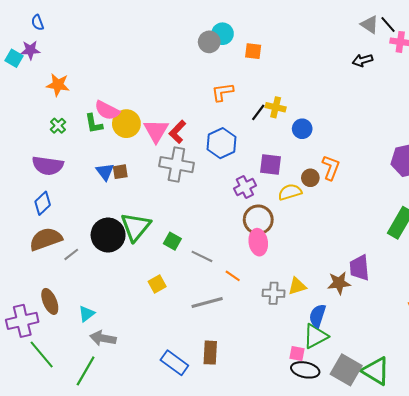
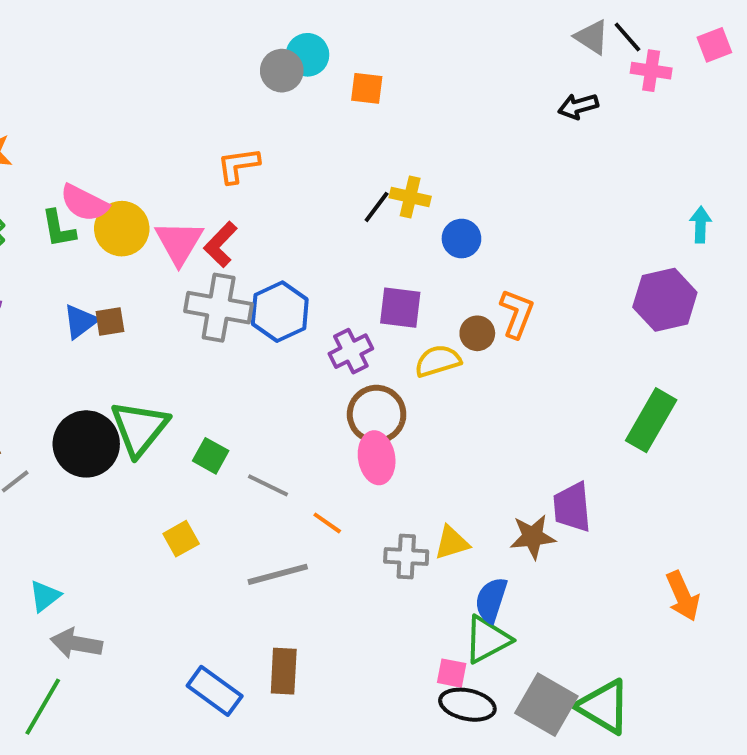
orange L-shape: (222, 92) -> (238, 165), moved
blue hexagon: (221, 143) -> (280, 312), moved
blue triangle: (105, 172) -> (80, 321), turned 30

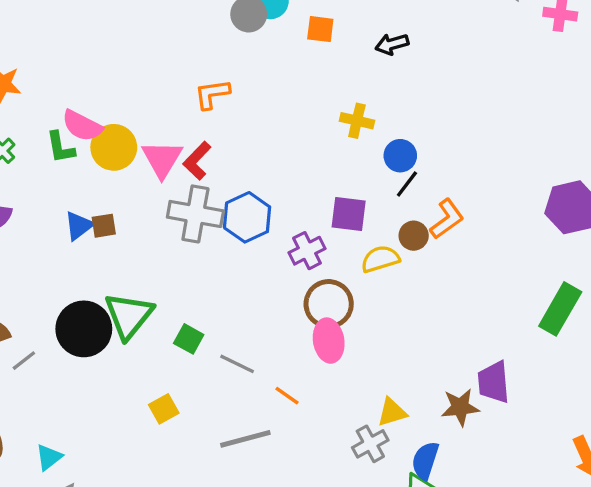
black arrow: (578, 106) -> (392, 44), moved
black line: (377, 207) -> (407, 184), moved
orange L-shape: (517, 314) -> (447, 219), turned 33
gray cross: (406, 557) -> (370, 444), moved, turned -32

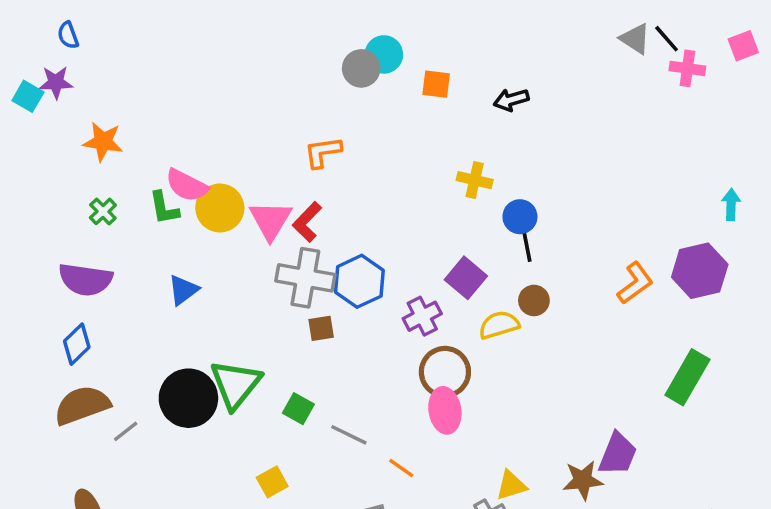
black line: (407, 184) -> (527, 246), turned -48
purple square: (349, 214) -> (466, 278), turned 33
orange L-shape: (447, 219) -> (635, 283), moved
brown square: (104, 226) -> (321, 328), moved
purple trapezoid: (494, 382) -> (618, 454), turned -153

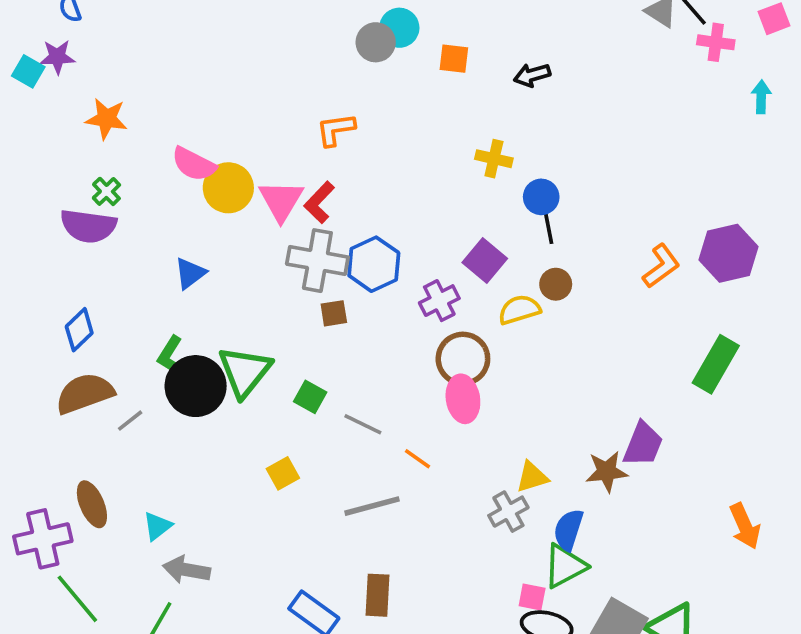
cyan arrow: (731, 204) -> (761, 97), moved
green L-shape: (164, 208) -> (170, 355), moved, turned 42
purple semicircle: (85, 280) -> (88, 226), moved

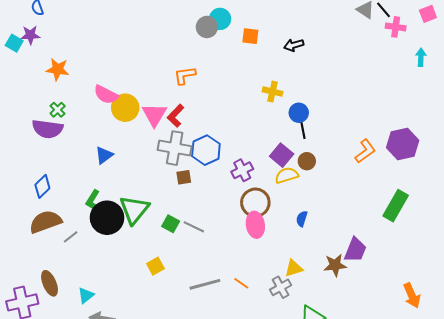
purple square: (485, 261) -> (282, 155), moved
gray line: (363, 424) -> (194, 227), moved
orange line: (417, 459) -> (241, 283), moved
blue semicircle: (568, 530) -> (302, 219), moved, size x0.7

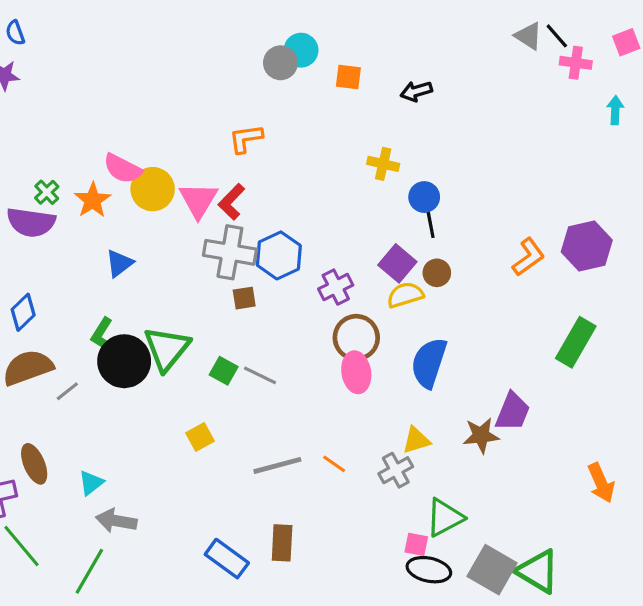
orange star: (58, 69) -> (93, 200), moved, turned 30
blue semicircle: (302, 219) -> (429, 363), size x2.0

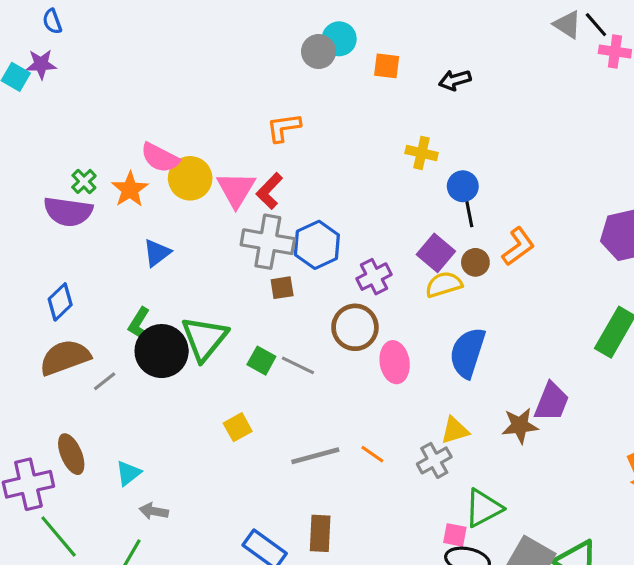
orange L-shape: (528, 257) -> (518, 246), moved
brown circle: (356, 338) -> (355, 327), moved
gray arrow: (116, 521) -> (154, 511), size x0.7

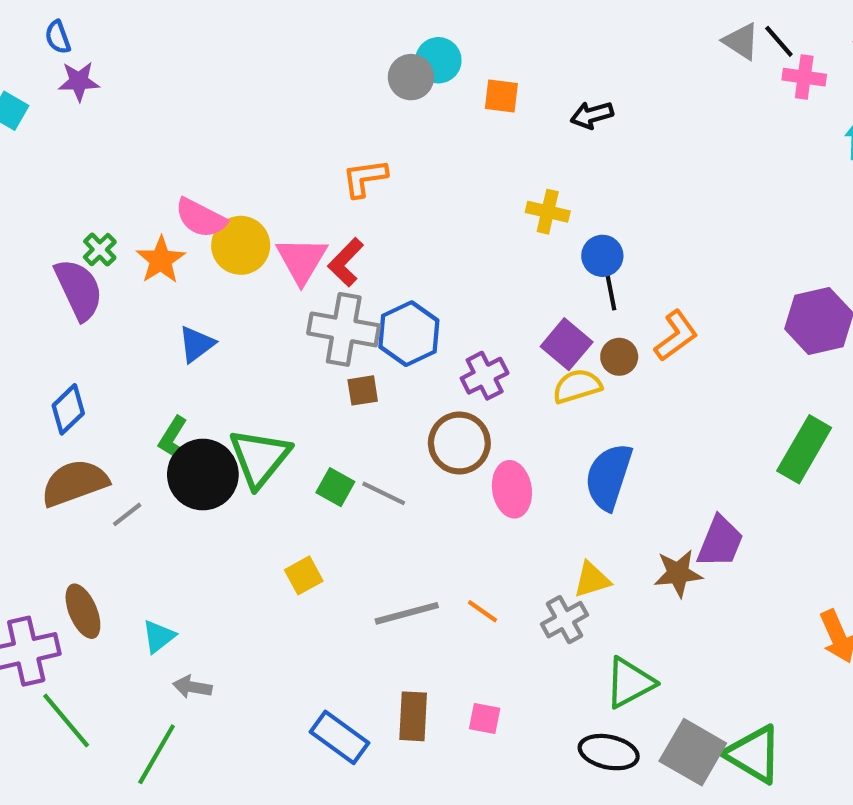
purple star: (41, 64) -> (79, 81), moved
purple semicircle: (68, 212) -> (79, 289), turned -123
pink square: (455, 535) -> (485, 718), moved

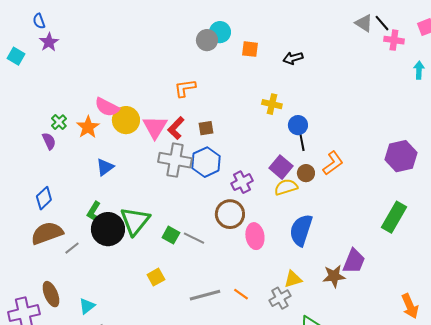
purple star: (79, 81) -> (49, 42), turned -30
purple semicircle: (79, 289) -> (49, 141), size x0.6
brown square: (363, 390) -> (206, 128), moved

